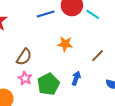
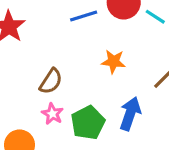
blue arrow: (76, 78) -> (130, 114), size x1.5

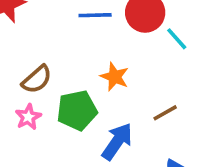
green pentagon: (88, 123) -> (77, 110), moved

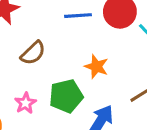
brown semicircle: (37, 79) -> (33, 53), moved

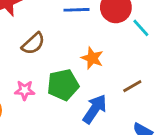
pink star: (25, 103) -> (25, 90), turned 30

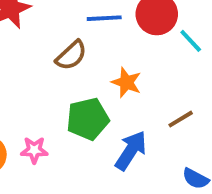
brown semicircle: (33, 44) -> (71, 55), moved
pink star: (25, 90) -> (34, 150), moved

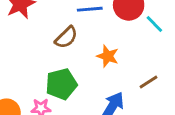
green pentagon: (88, 119) -> (61, 84), moved

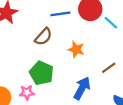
green pentagon: (61, 84) -> (42, 73), turned -30

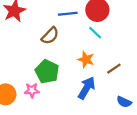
cyan line: (111, 23) -> (95, 33), moved
orange star: (76, 49) -> (86, 59), moved

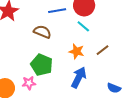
brown semicircle: (50, 36) -> (42, 32), turned -108
brown line: (114, 69) -> (103, 50), moved

